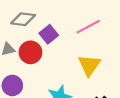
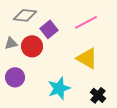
yellow triangle: (89, 65) -> (87, 58), turned -35

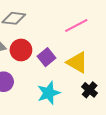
purple square: (49, 29) -> (47, 57), moved
black cross: (98, 95) -> (90, 90), moved

